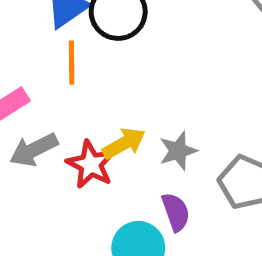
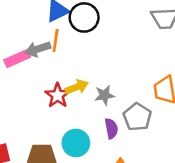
gray arrow: (34, 150) -> (38, 49), moved
purple semicircle: (176, 212) -> (111, 129), moved

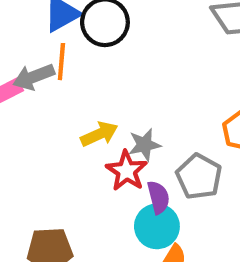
red star: (58, 95) -> (127, 171), moved
cyan circle: (76, 143) -> (157, 226), moved

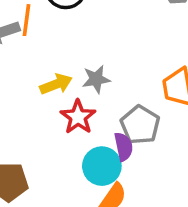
gray star: (144, 145) -> (96, 79), moved
purple semicircle: (158, 197) -> (124, 147), moved

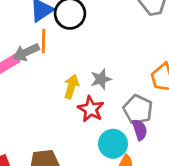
yellow arrow: (56, 84) -> (71, 86), turned -45
purple semicircle: (124, 147) -> (140, 130), moved

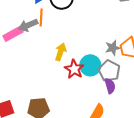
gray star: (101, 79) -> (113, 48), moved
cyan circle: (113, 144) -> (90, 65), moved

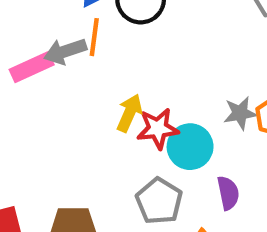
red star: (74, 69) -> (158, 129), moved, turned 30
gray pentagon: (109, 71) -> (159, 201), moved

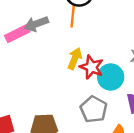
orange line: (94, 37) -> (73, 16), moved
red star: (158, 129) -> (91, 67), turned 30

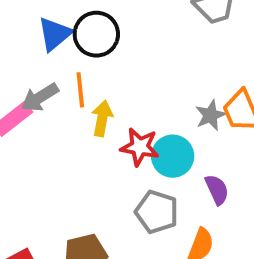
orange line: (73, 16) -> (80, 90), moved
yellow arrow: (75, 59) -> (102, 118), moved

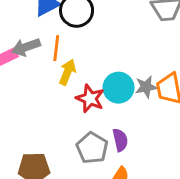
cyan circle: (173, 156) -> (118, 88), moved
purple semicircle: (217, 190) -> (120, 140), moved

